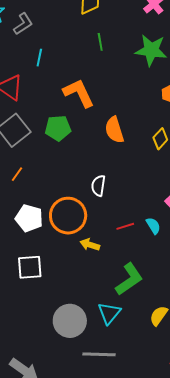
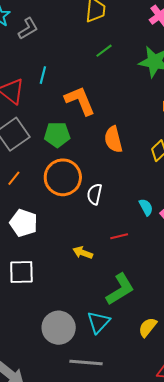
green line: (100, 42) -> (104, 51), turned 60
cyan line: (39, 58) -> (43, 75), moved
orange circle: (68, 216) -> (63, 177), moved
cyan semicircle: (153, 226) -> (146, 207), moved

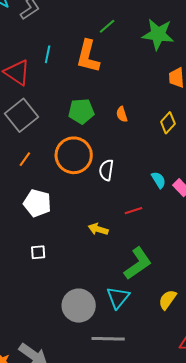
orange L-shape: (80, 101) -> (88, 56), moved, turned -140
green pentagon: (57, 135) -> (81, 111), moved
orange semicircle: (113, 139) -> (122, 114), size x0.6
white square: (21, 272) -> (38, 252), size x0.6

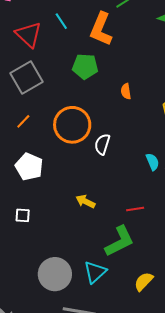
cyan line: (48, 54) -> (61, 21), turned -54
green pentagon: (81, 111) -> (85, 66), moved
red line: (133, 211) -> (135, 209), moved

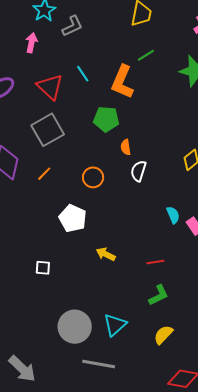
orange semicircle: (126, 91) -> (126, 147), moved
orange circle: (72, 125) -> (93, 177), size x0.6
white semicircle: (102, 144) -> (138, 171), moved
white pentagon: (29, 167) -> (73, 218), moved
green L-shape: (120, 241) -> (159, 295), moved, size x0.7

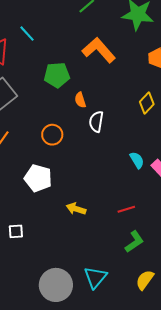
orange L-shape: (122, 82) -> (99, 50), moved, turned 124

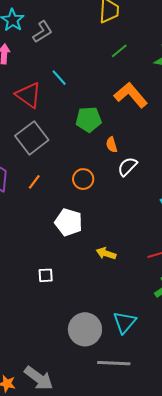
white semicircle: (96, 122) -> (127, 167), turned 35

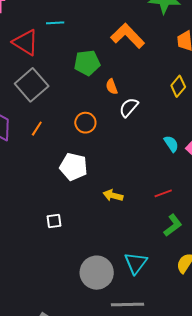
cyan line: (59, 78) -> (55, 23), turned -48

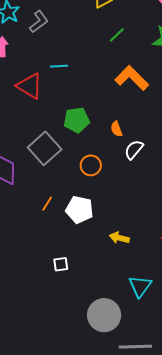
green pentagon: (87, 63) -> (77, 120), moved
gray square: (32, 85) -> (45, 148), moved
orange line: (37, 129) -> (47, 204), moved
cyan triangle: (136, 263) -> (140, 286), moved

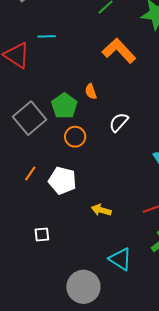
green pentagon: (77, 120) -> (64, 106), moved, turned -30
orange semicircle: (116, 129) -> (91, 91), moved
cyan triangle: (140, 286) -> (120, 259), turned -35

